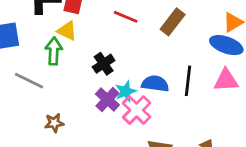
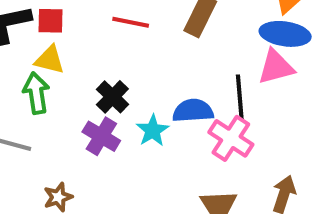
pink triangle: (226, 80) -> (276, 67), moved
purple cross: (107, 100) -> (101, 136), moved
pink cross: (137, 110) -> (231, 138), moved

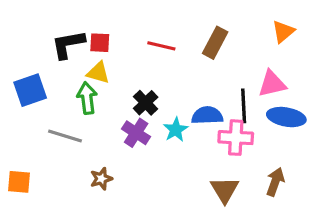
blue ellipse: (285, 34) -> (286, 117), moved
pink cross: (231, 138) -> (236, 138), turned -32

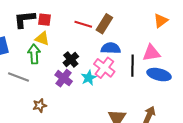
brown rectangle: (215, 43) -> (104, 24), moved
blue semicircle: (207, 115) -> (111, 48), moved
pink cross: (236, 138) -> (104, 68), moved, turned 30

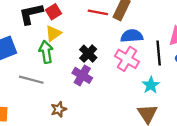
red square: (44, 20) -> (54, 12), turned -32
yellow triangle: (42, 39) -> (53, 33), turned -49
cyan star: (89, 78) -> (151, 85), moved

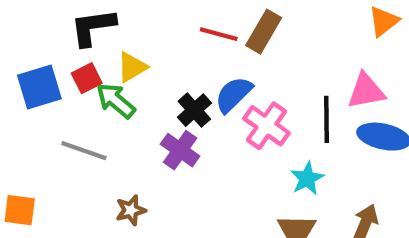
red square: (54, 12) -> (87, 78), moved
blue semicircle: (132, 36) -> (233, 95), moved, turned -45
green arrow: (46, 52) -> (116, 101), turned -45

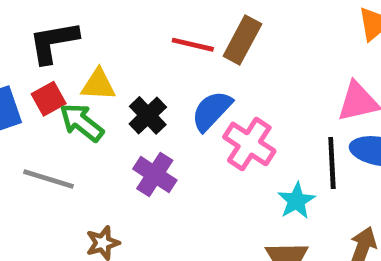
yellow triangle: (132, 67) -> (98, 85), turned 36
black cross: (194, 110) -> (148, 115), moved
black line: (326, 119) -> (332, 163), moved

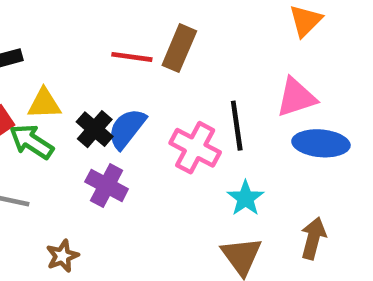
blue semicircle: (212, 111) -> (127, 129), moved
black line: (332, 163) -> (237, 126), moved

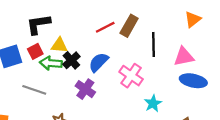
red line: (132, 57) -> (105, 27), turned -42
black line: (237, 126) -> (153, 44), moved
black cross: (95, 129) -> (71, 60), moved
green arrow: (32, 142) -> (51, 63), turned -35

